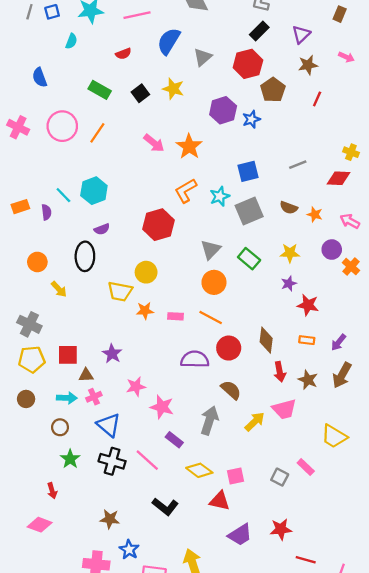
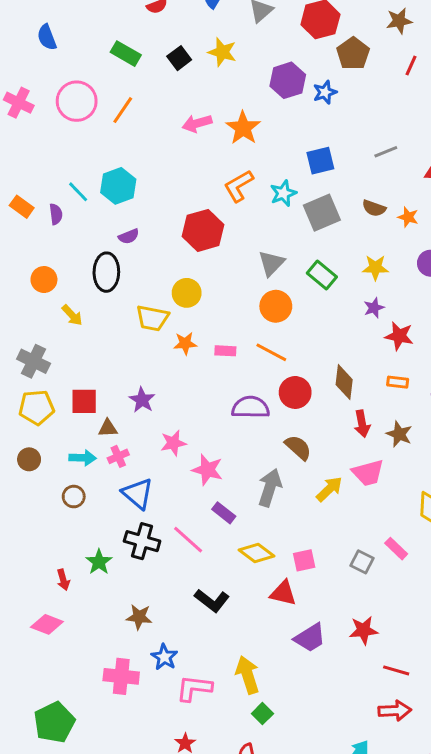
pink arrow: (154, 143) -> (197, 123), turned 125
orange rectangle: (20, 207) -> (22, 207), turned 54
green star: (70, 459) -> (99, 562), moved

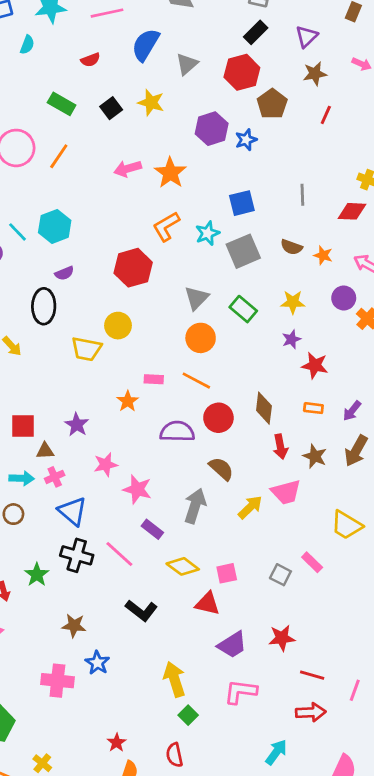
gray line: (386, 152) -> (302, 195), turned -70
orange star: (185, 343) -> (128, 401), moved, turned -30
pink L-shape: (194, 688) -> (241, 692), moved

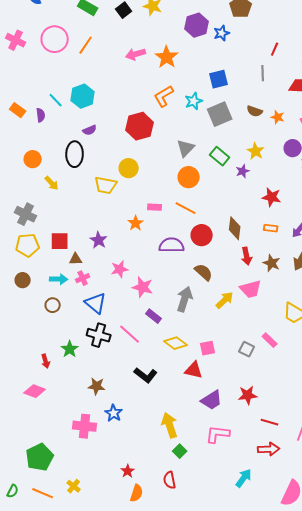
red line: (326, 115) -> (275, 49), moved
yellow star: (293, 302) -> (256, 151), turned 30
purple star: (291, 339) -> (243, 171), moved

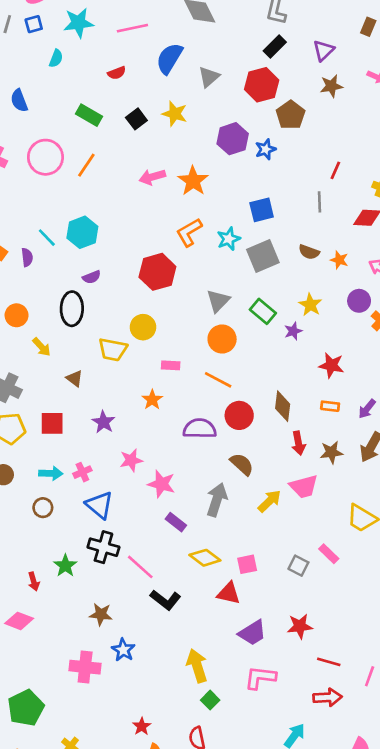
pink rectangle: (155, 207) -> (171, 365), moved
brown triangle: (76, 259) -> (74, 379), moved, turned 40
brown star: (272, 263) -> (331, 452), turned -30
pink line: (130, 334) -> (140, 567), moved

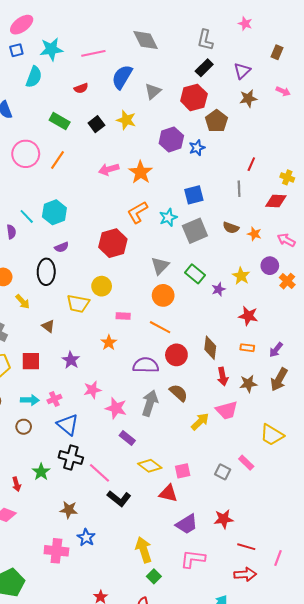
cyan semicircle: (56, 58) -> (34, 77), size x1.5
yellow star: (310, 305) -> (241, 276), moved
gray arrow: (217, 500) -> (150, 403), moved

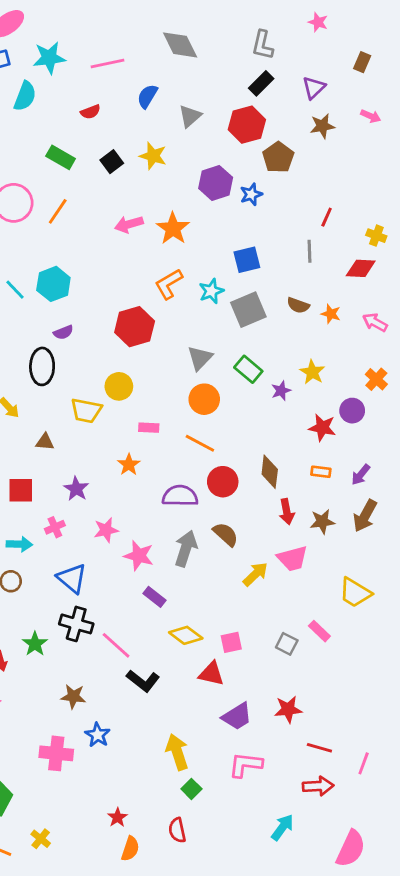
blue semicircle: (122, 77) -> (147, 96), size x0.7
purple circle: (270, 266) -> (352, 411), moved
brown triangle: (48, 326) -> (45, 442), turned -32
pink cross: (54, 399) -> (55, 527), moved

